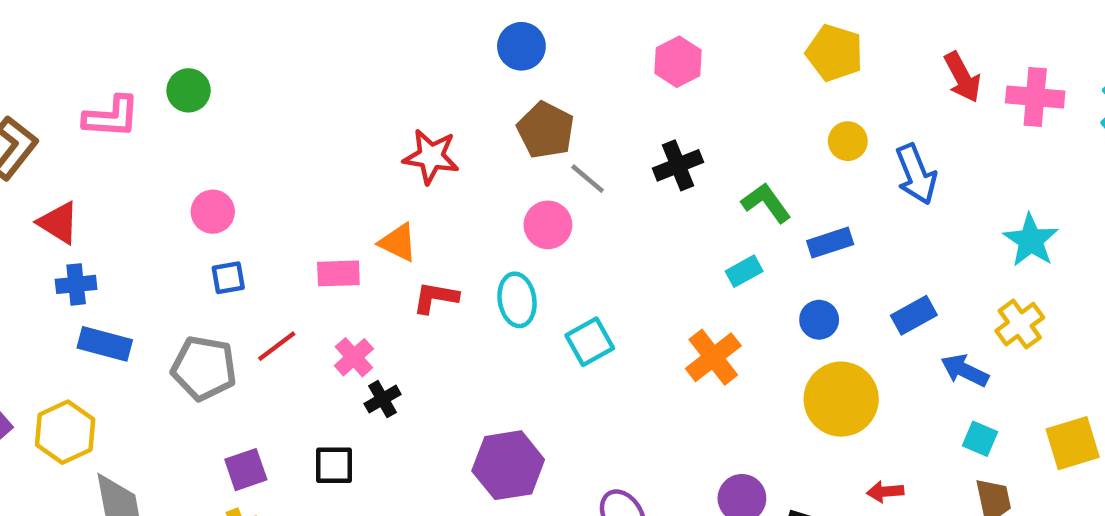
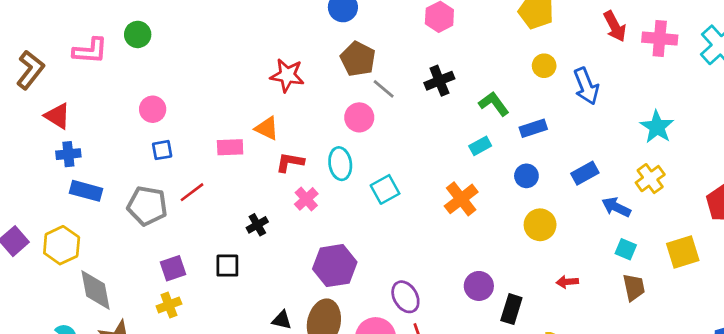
pink cross: (354, 357) -> (306, 199), moved
yellow circle: (841, 399) -> (540, 225), size x0.7

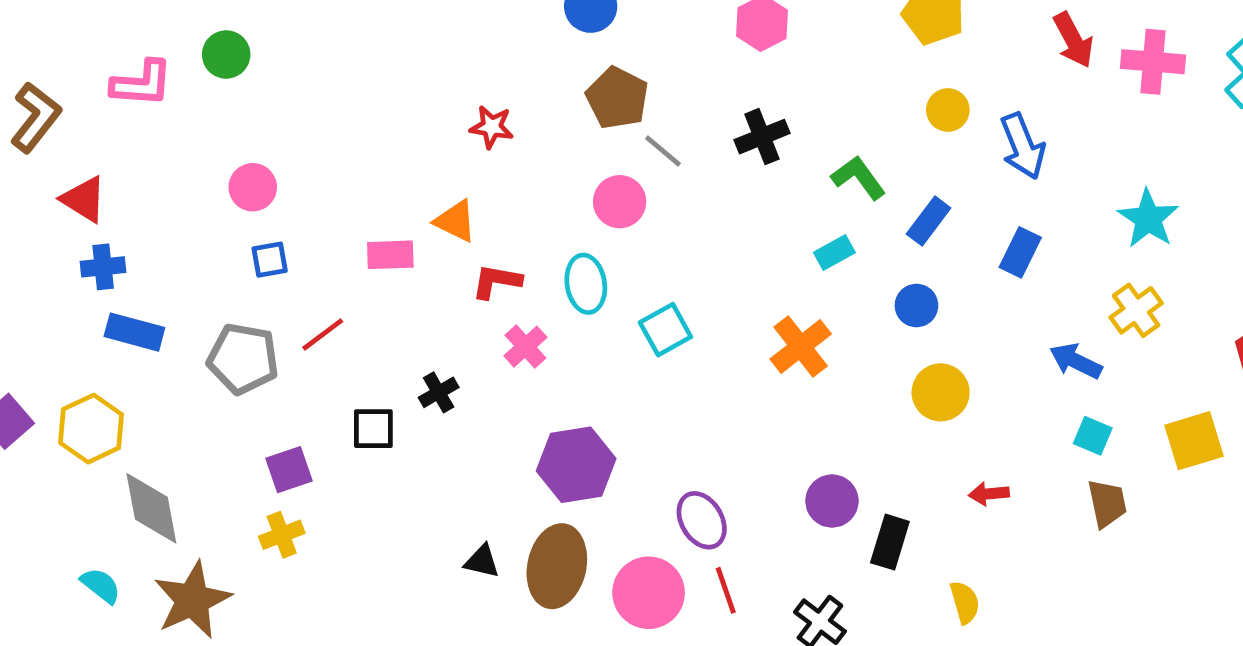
red star: (287, 75) -> (492, 127), size x0.7
blue rectangle: (533, 128) -> (929, 221), turned -35
blue rectangle: (585, 173) -> (1020, 252), moved, turned -35
black square: (227, 266) -> (373, 429), moved

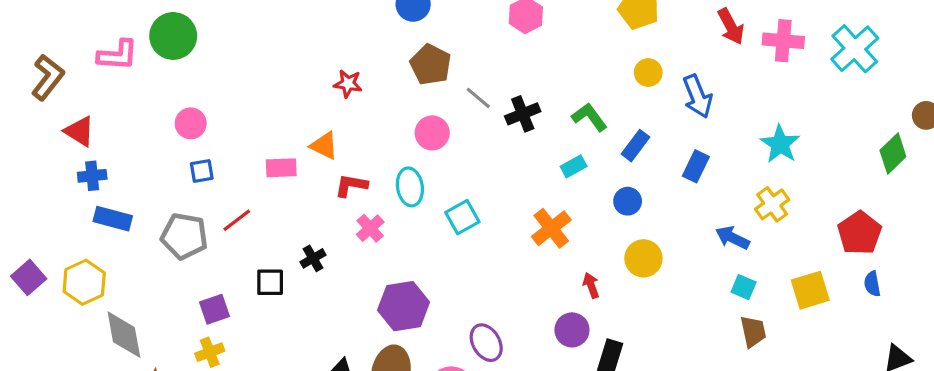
green circle: (226, 54) -> (173, 36), size x1.5
black cross: (762, 137) -> (523, 114), moved
gray line: (663, 151) -> (478, 98), moved
red arrow: (989, 494) -> (591, 285), moved, turned 75

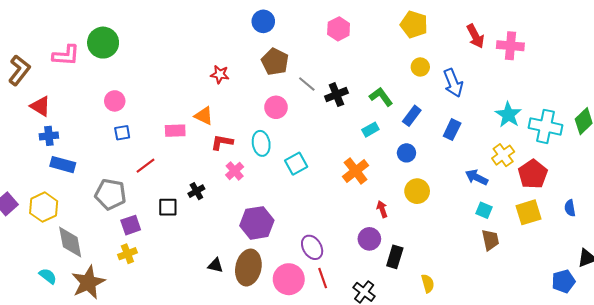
cyan cross: (855, 49) -> (545, 126), moved, turned -36
red pentagon: (860, 233) -> (533, 174), moved
gray pentagon: (184, 236) -> (110, 194), moved

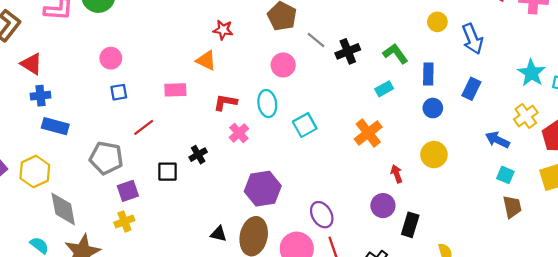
orange triangle: (204, 116) -> (206, 60), moved
blue rectangle: (412, 116) -> (428, 74), turned -36
blue circle: (406, 153) -> (433, 108), moved

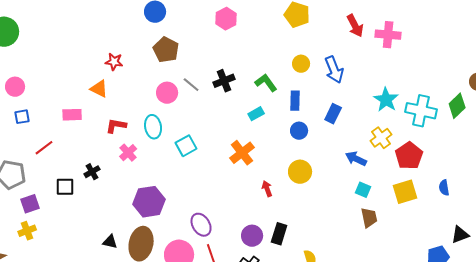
yellow circle: (437, 22) -> (301, 64), moved
gray line: (316, 40) -> (191, 85), moved
purple circle: (383, 206) -> (252, 236), moved

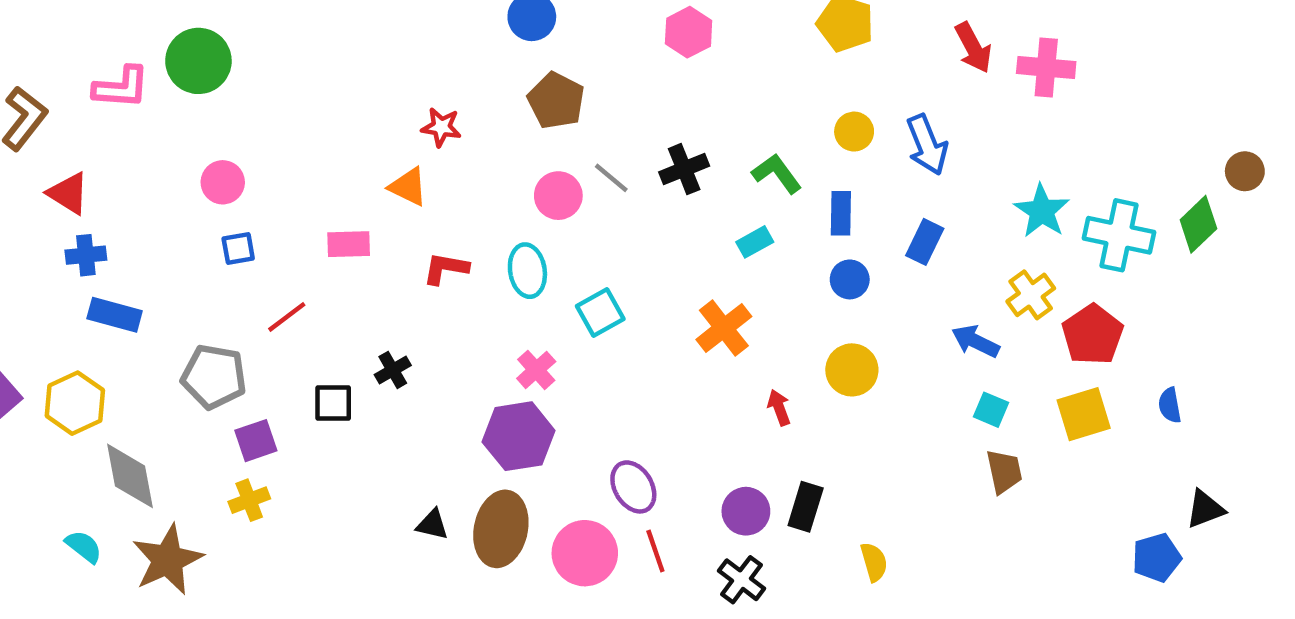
pink cross: (128, 153) -> (536, 370), moved

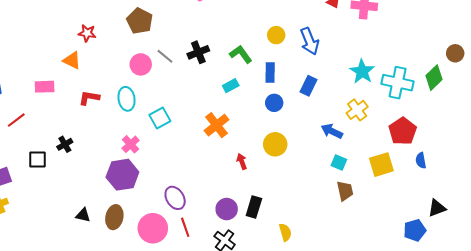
red pentagon: (1093, 335) -> (403, 131), moved
brown ellipse: (501, 529) -> (114, 217), size x0.7

